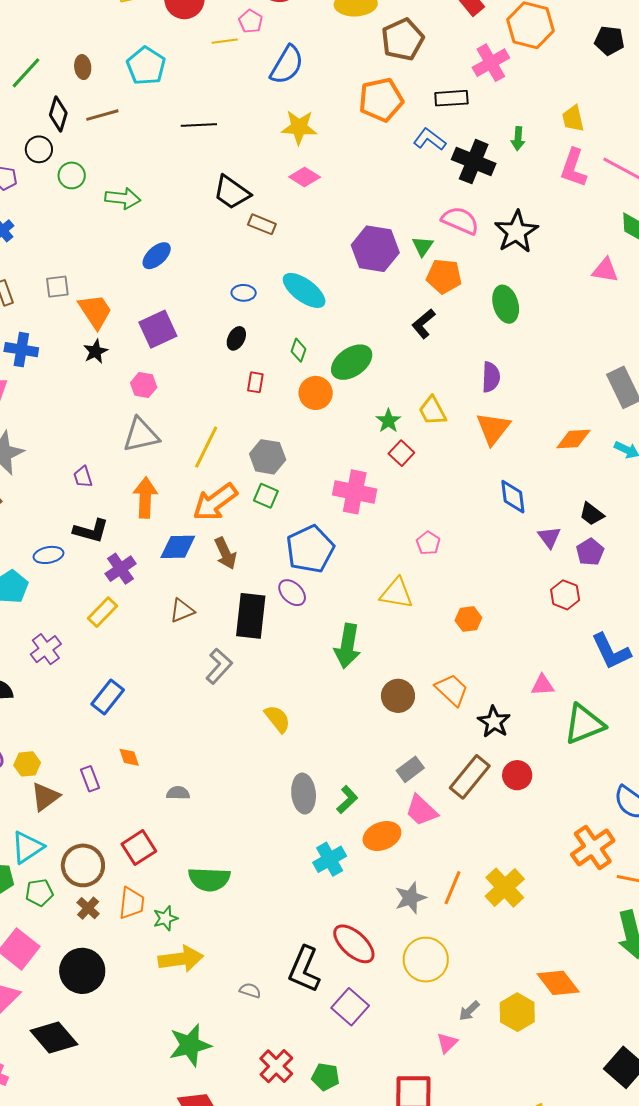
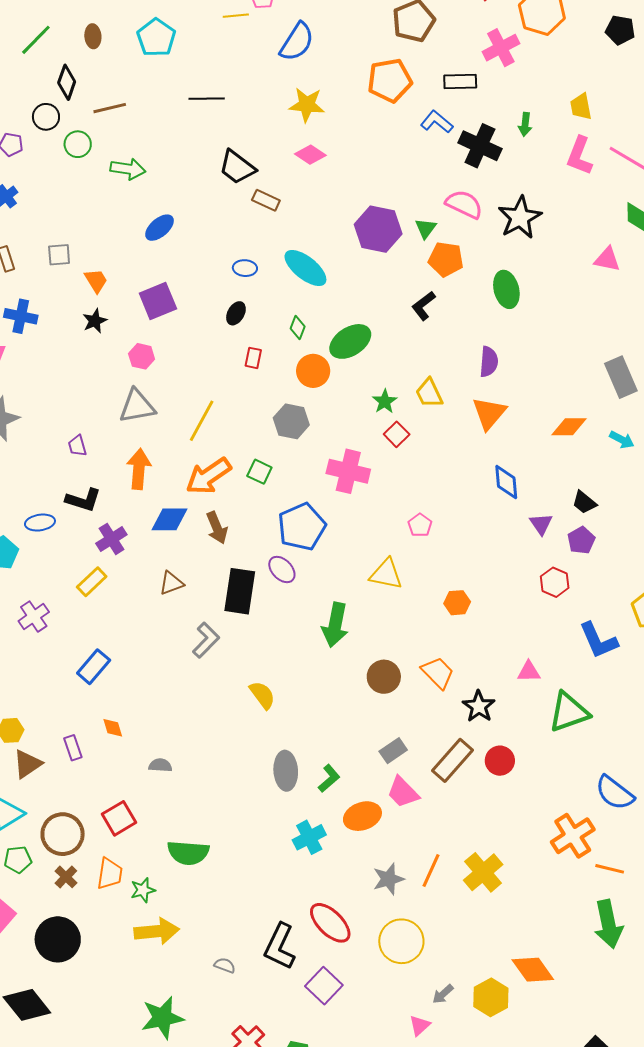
brown line: (102, 115) -> (110, 108), moved
orange trapezoid: (95, 311) -> (96, 281), size x0.7
gray hexagon: (268, 457) -> (291, 421), moved

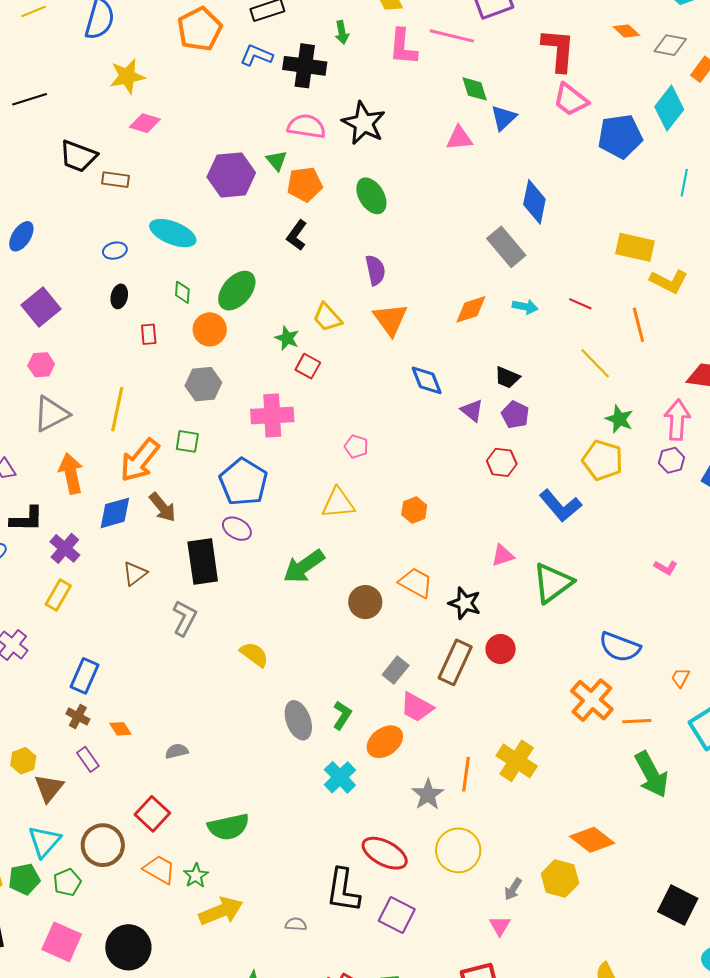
green arrow: (335, 625) -> (304, 566), turned 60
orange trapezoid: (110, 874) -> (159, 869), turned -52
brown cross: (66, 877) -> (78, 716), moved

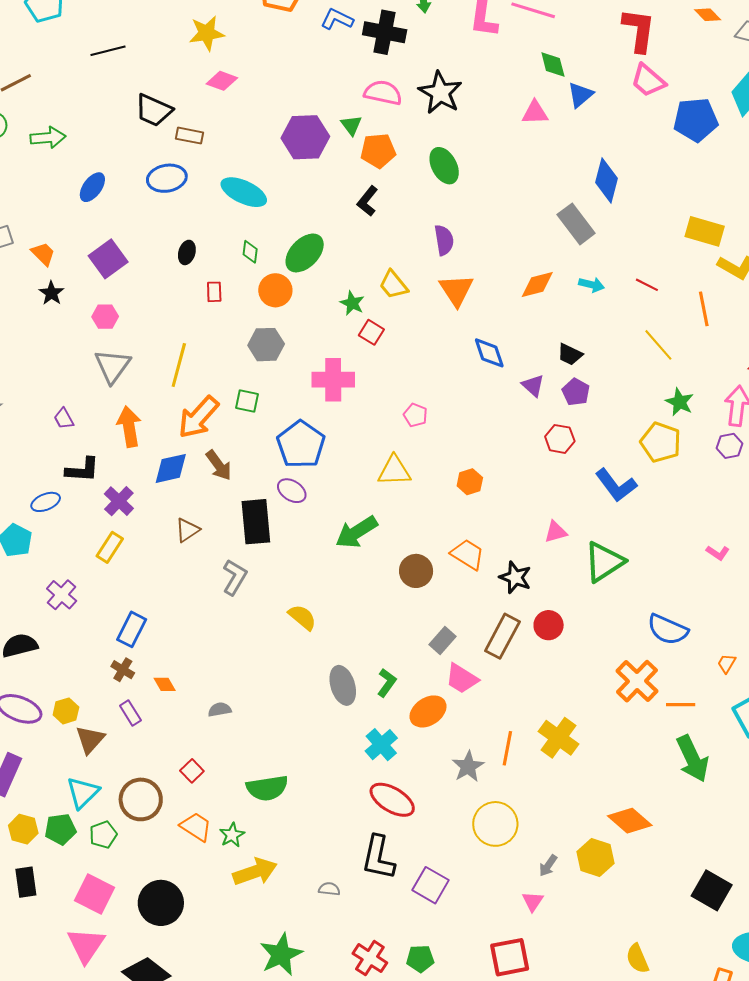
blue ellipse: (115, 251) -> (167, 178), moved, size x1.6
gray triangle: (51, 414) -> (113, 366), turned -30
red square: (152, 814) -> (192, 771), size x0.7
red ellipse: (385, 853) -> (392, 800), moved

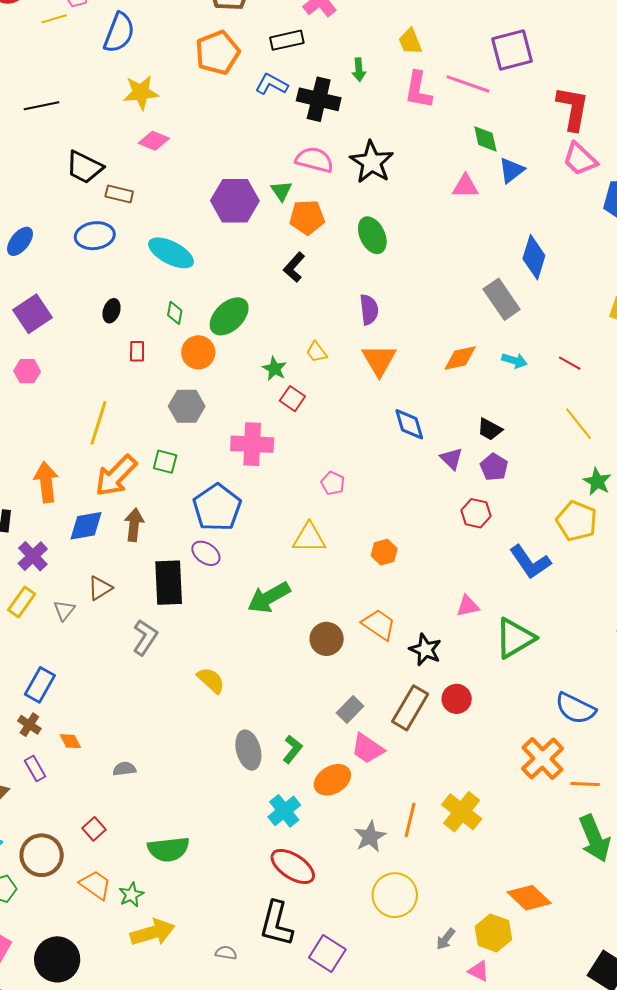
yellow trapezoid: (393, 285) -> (317, 352), size x0.7
gray triangle: (113, 366) -> (64, 610), moved, size x0.6
brown arrow: (219, 465) -> (134, 525), turned -140
pink triangle: (533, 901) -> (479, 971), moved, turned -40

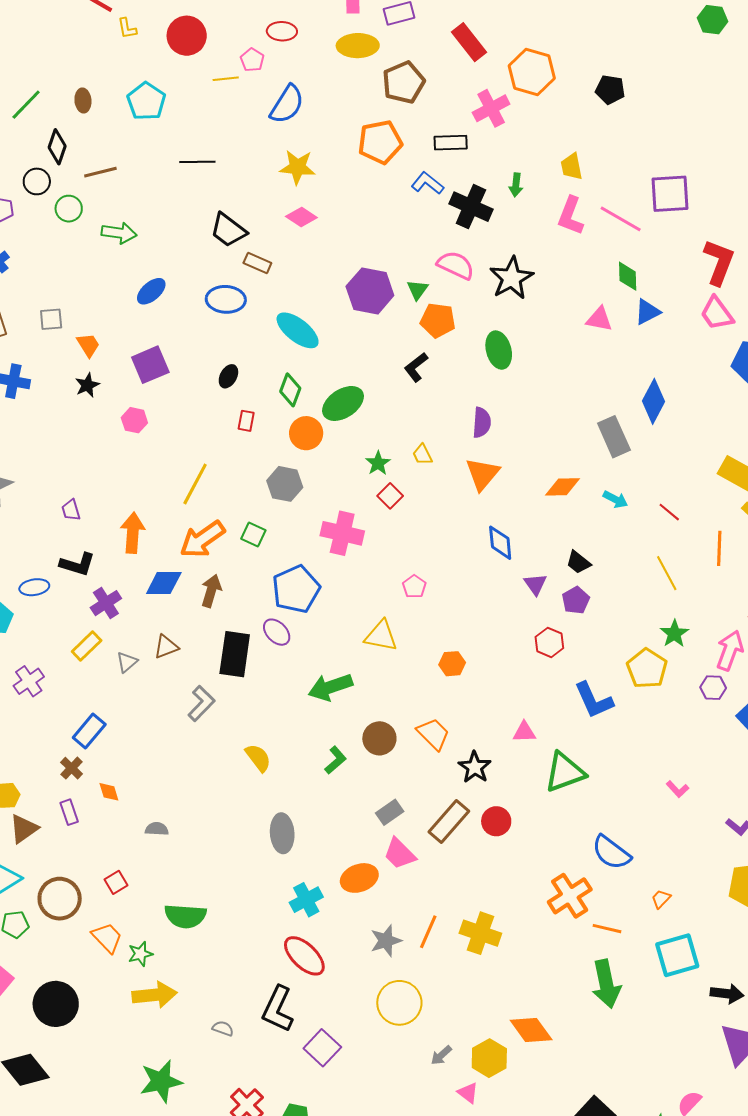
green diamond: (175, 313) -> (290, 390), size x1.4
green L-shape: (292, 749) -> (335, 760), moved
yellow cross: (462, 812) -> (480, 933), turned -30

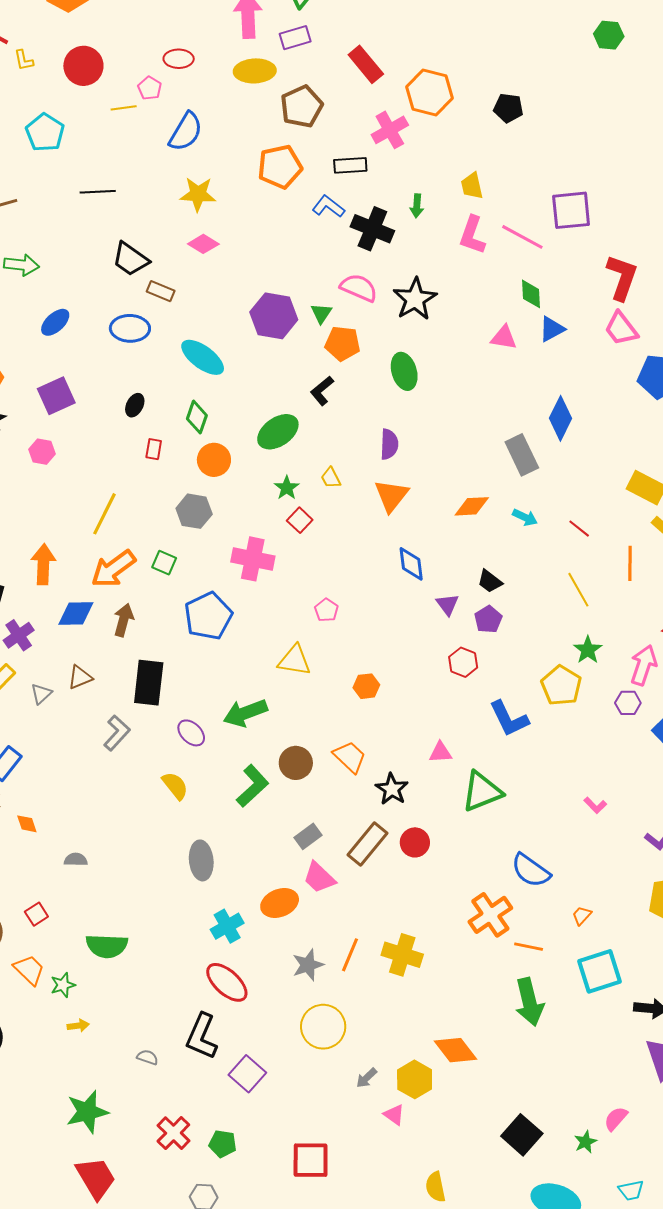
green ellipse: (343, 403) -> (278, 432), moved
purple ellipse: (277, 632) -> (191, 733), moved
green L-shape: (335, 760) -> (252, 786), size x1.5
yellow arrow: (155, 995) -> (78, 1026), size x0.5

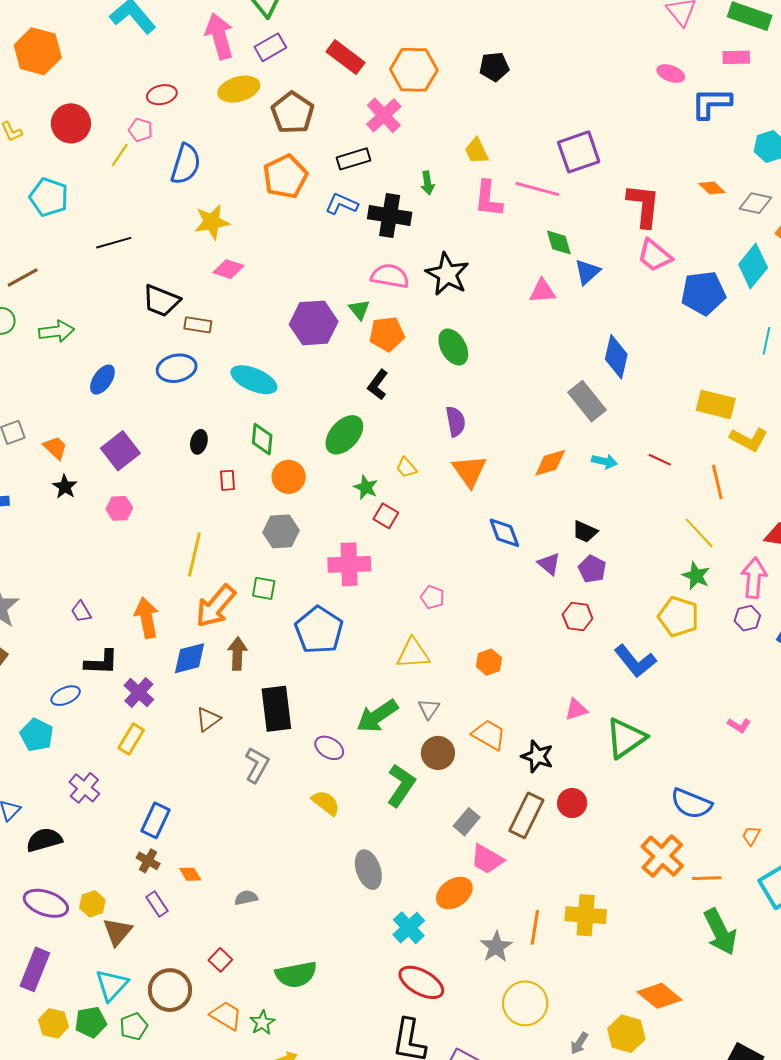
yellow line: (124, 108) -> (120, 155), turned -35
yellow line: (578, 590) -> (699, 533), moved
gray triangle: (41, 694) -> (429, 709), moved

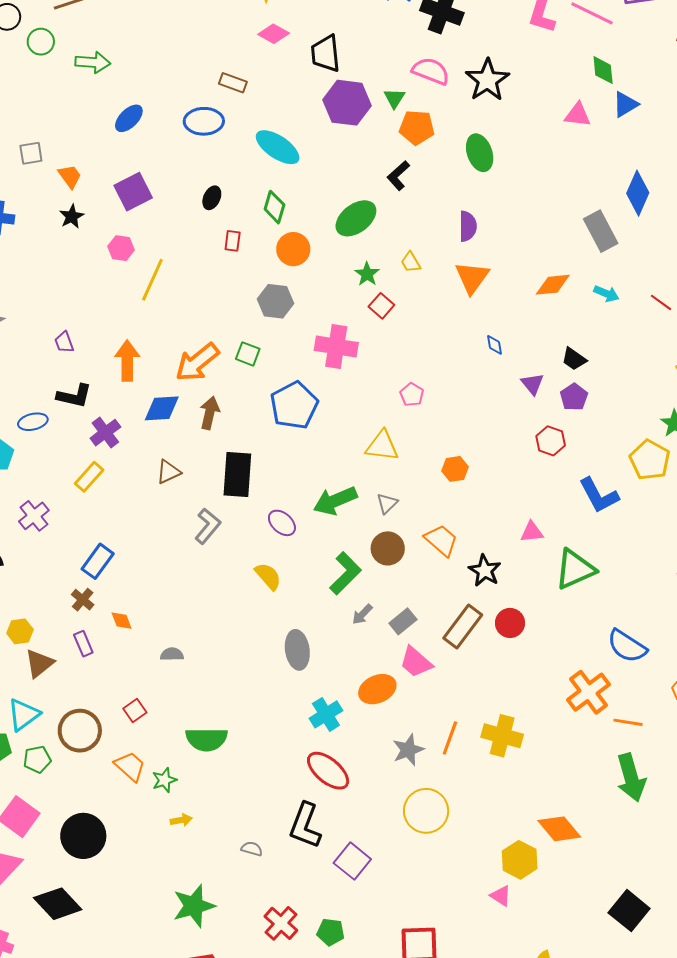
black trapezoid: (161, 301) -> (326, 54), moved, turned 51
blue diamond: (504, 533) -> (495, 345), size x0.6
yellow line: (194, 555) -> (152, 280), moved
gray arrow: (579, 1043) -> (362, 614), moved

